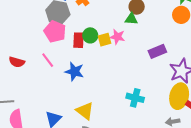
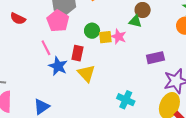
red rectangle: (79, 40) -> (77, 53), moved
red semicircle: (17, 62) -> (18, 19), moved
blue star: (74, 71) -> (58, 66), moved
yellow triangle: (85, 111) -> (86, 73), moved

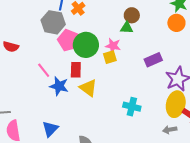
pink pentagon: (58, 21) -> (68, 40), moved
green circle: (92, 31) -> (86, 45), size x1.6
yellow square: (105, 37) -> (110, 57), moved

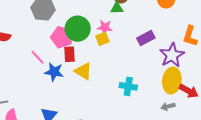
pink pentagon: (68, 40) -> (62, 37), moved

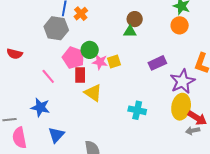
pink star: (105, 27) -> (100, 62), moved
green circle: (78, 29) -> (90, 50), size x0.7
blue star: (54, 72) -> (40, 107), moved
gray arrow: (168, 106) -> (193, 131), moved

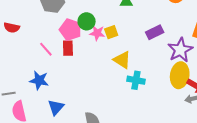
red rectangle: (80, 75) -> (68, 48), moved
yellow triangle: (93, 93) -> (122, 60), moved

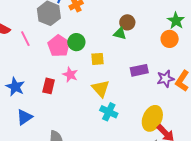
pink star: (97, 33) -> (70, 75), moved
red rectangle: (68, 48) -> (49, 86), moved
pink line: (46, 49) -> (25, 39), moved
purple star: (180, 50) -> (165, 79), moved, size x0.7

